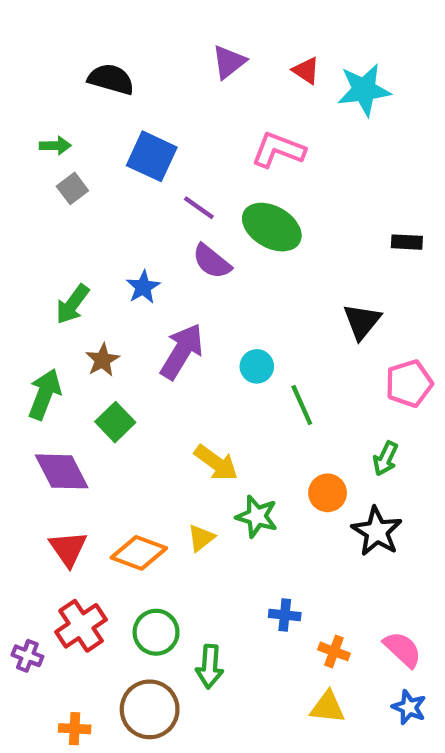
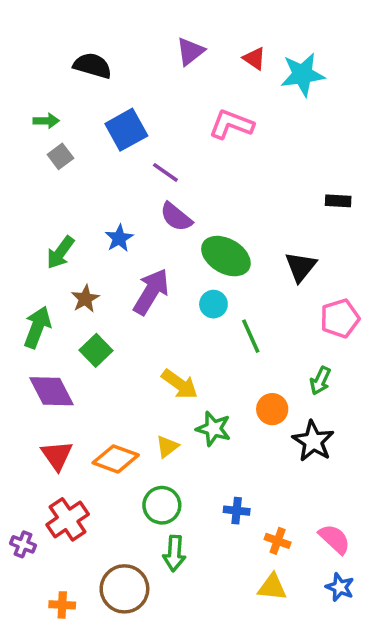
blue square: (152, 156) -> (126, 130), turned 36
green ellipse: (272, 227) -> (226, 256), moved
green circle: (156, 632) -> (162, 505), moved

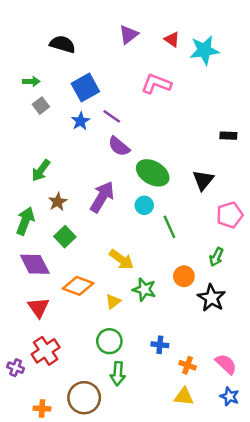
blue star: (119, 238) -> (81, 121), moved
orange diamond: (116, 459) -> (78, 286), moved

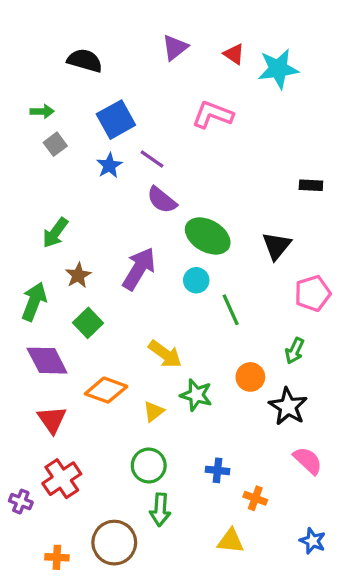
pink semicircle: (226, 364) -> (308, 461), moved
yellow triangle: (184, 396) -> (231, 541), moved

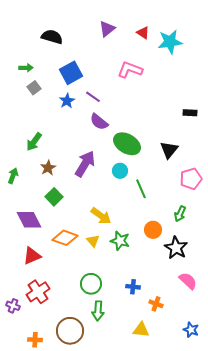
green arrow: (34, 302) -> (13, 176), moved, size x0.7
yellow triangle: (154, 411) -> (93, 241), moved, turned -32
red triangle: (52, 420) -> (32, 256), turned 42

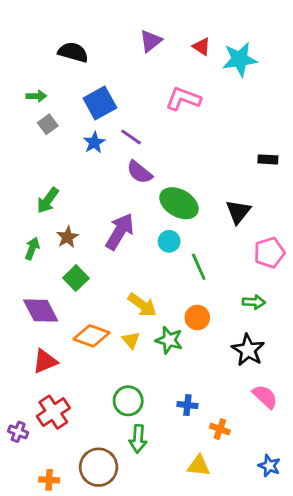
green arrow: (13, 176) -> (32, 248), moved
green arrow: (180, 214) -> (254, 302), turned -112
orange circle: (153, 230) -> (197, 318), moved

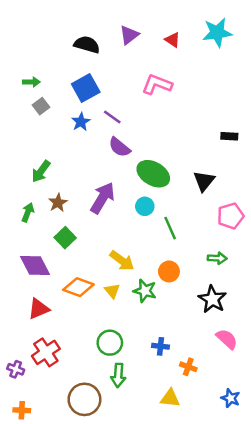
black semicircle: (73, 52) -> (87, 45), moved
cyan star: (240, 59) -> (217, 33), moved
orange cross: (49, 480) -> (22, 410), moved

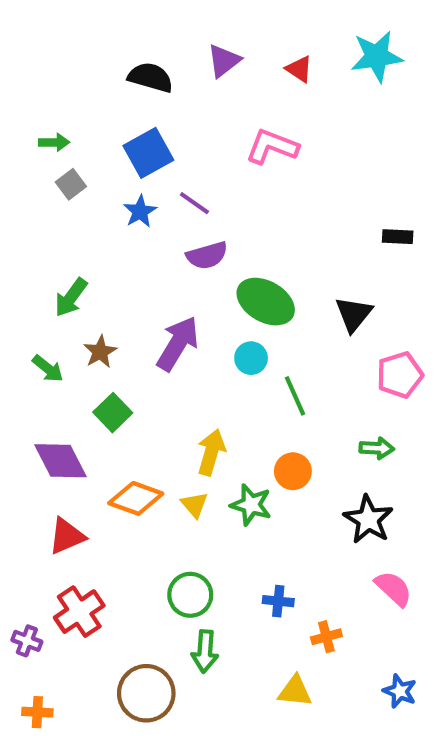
purple semicircle: (119, 147) -> (207, 255), turned -55
green arrow: (28, 212) -> (48, 369), turned 108
yellow arrow: (122, 261) -> (211, 452), turned -110
orange cross: (188, 367) -> (326, 637), turned -35

